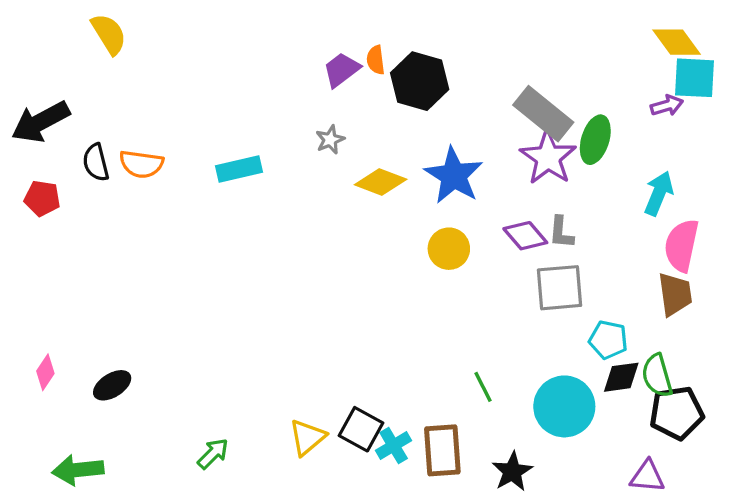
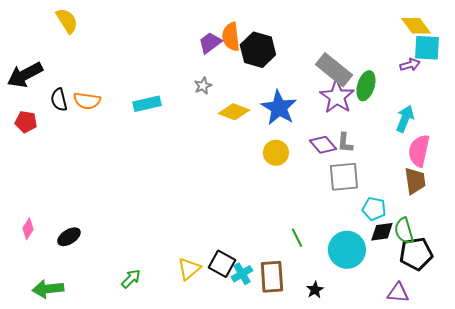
orange semicircle: (376, 60) -> (231, 37), size x1.6
black star: (512, 472) -> (315, 290), size x0.7

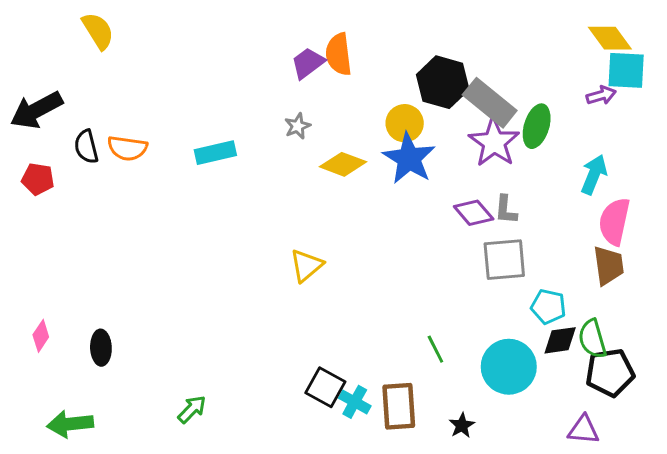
black hexagon: (258, 50) -> (443, 82), moved
yellow circle: (276, 153) -> (405, 123), moved
black ellipse: (69, 237) -> (101, 348), turned -60
yellow triangle: (189, 269) -> (306, 266), moved
cyan cross: (242, 274) -> (355, 402), turned -30

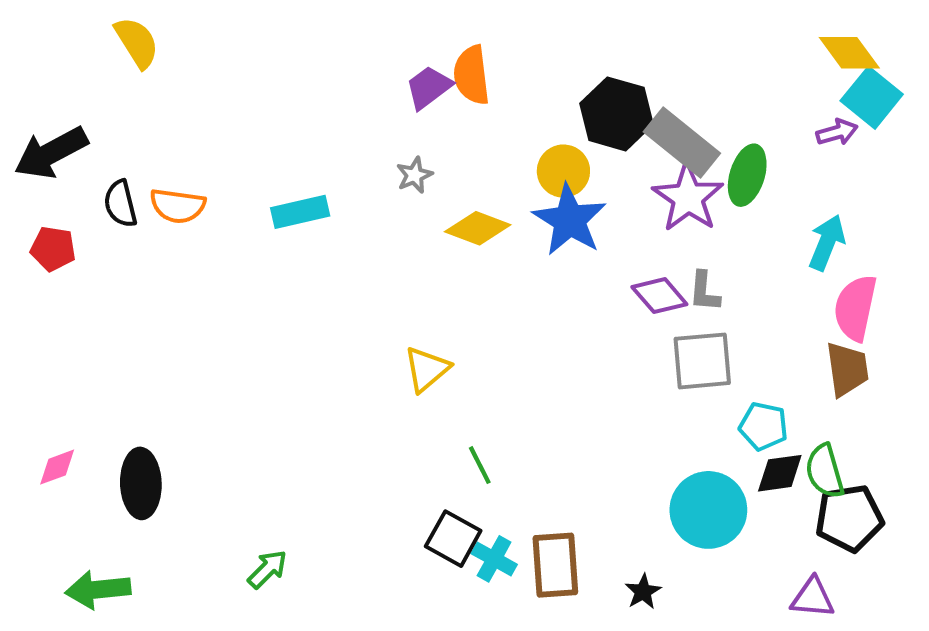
cyan square: (626, 70) -> (872, 98), turned 36
pink diamond: (41, 336) -> (57, 467), turned 36
black ellipse: (101, 348) -> (141, 483), size x1.4
green line: (435, 349) -> (480, 465), moved

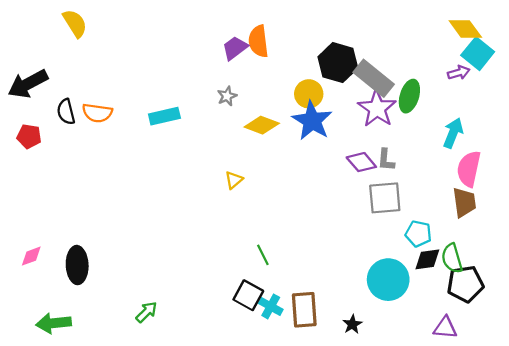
yellow triangle: (427, 369) -> (234, 180), moved, size x0.7

